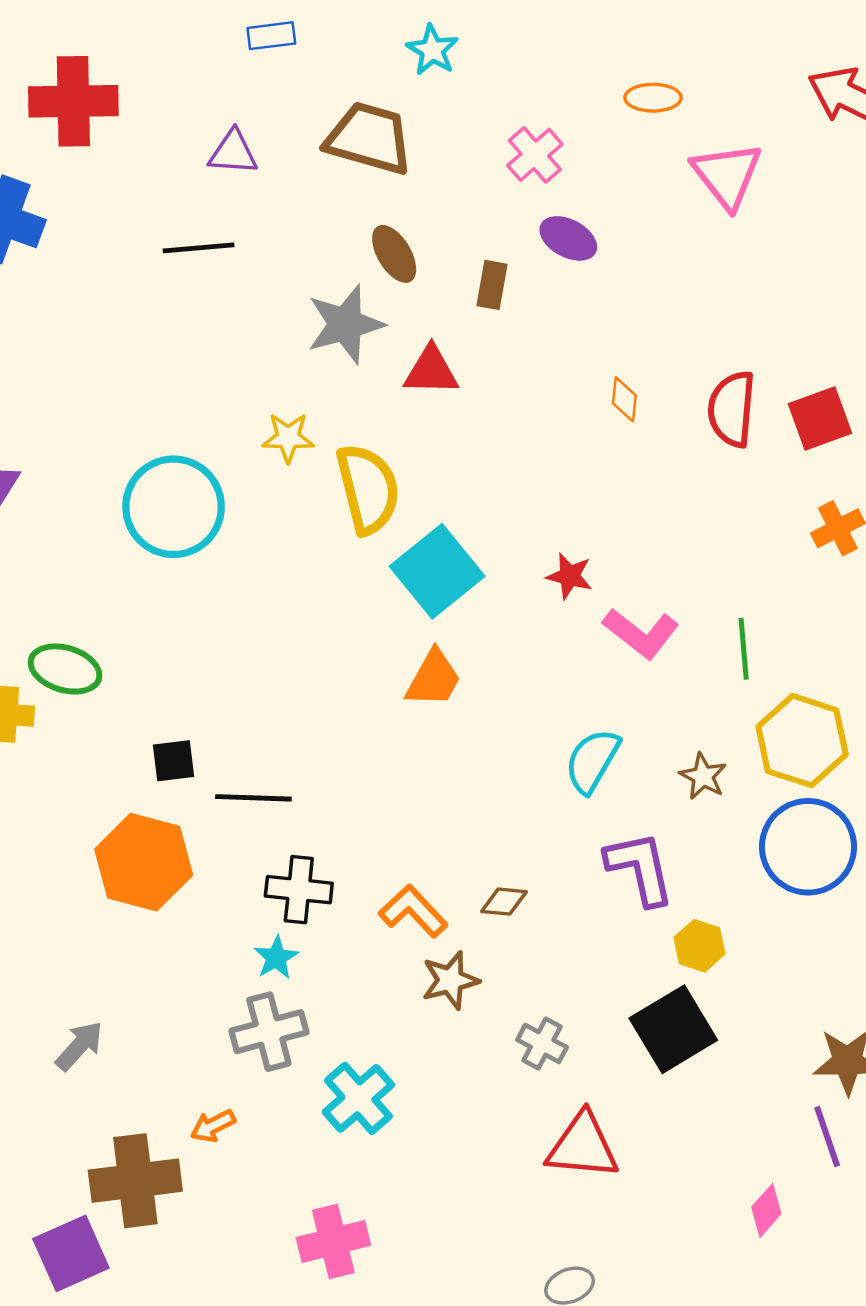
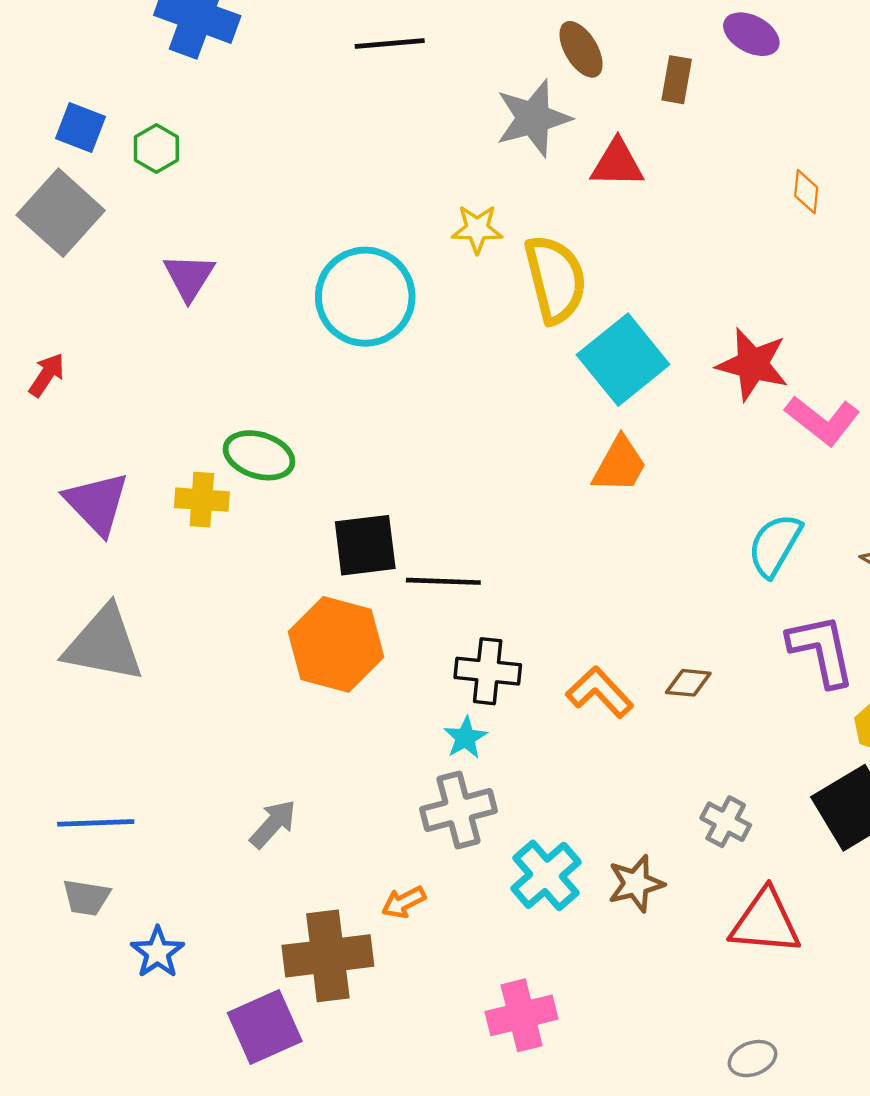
red star: (570, 576) -> (753, 364), size x1.6
black square: (174, 761) -> (365, 545), size x1.5
brown star: (450, 980) -> (636, 884), moved

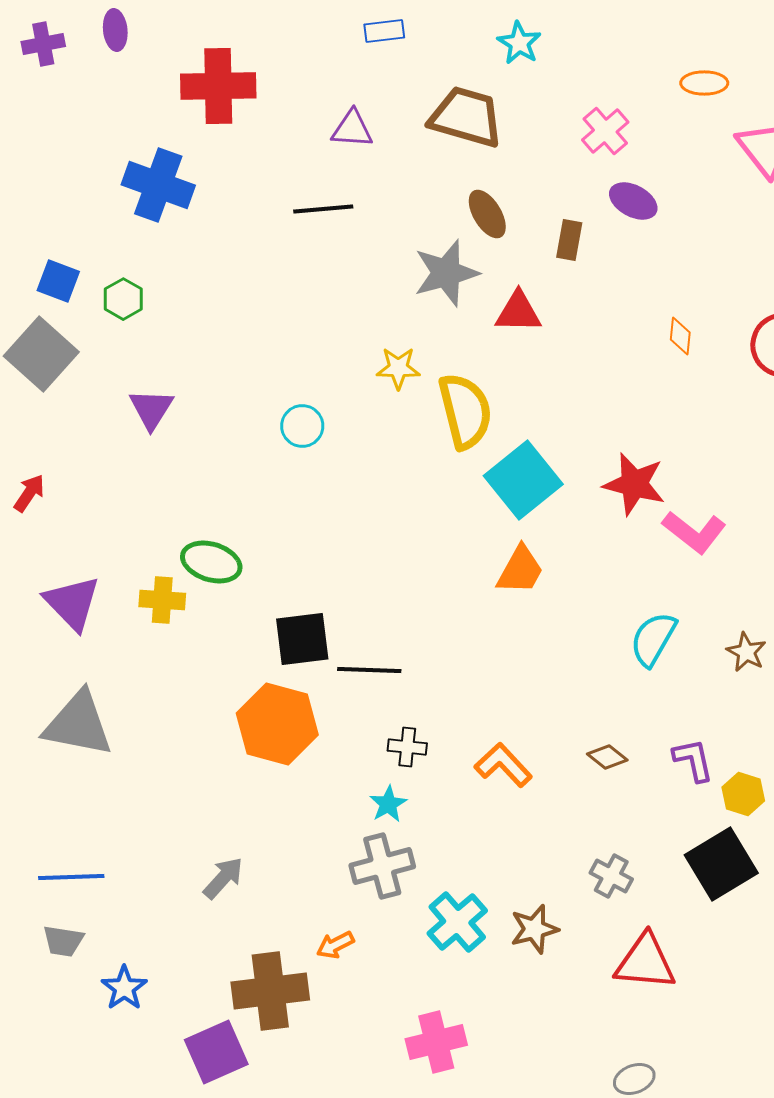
cyan circle: (365, 297) -> (302, 426), size x0.5
purple L-shape: (821, 650) -> (693, 760), moved, size x0.7
black cross: (488, 671) -> (407, 747), size x0.7
brown diamond: (688, 683) -> (607, 757), moved, turned 33

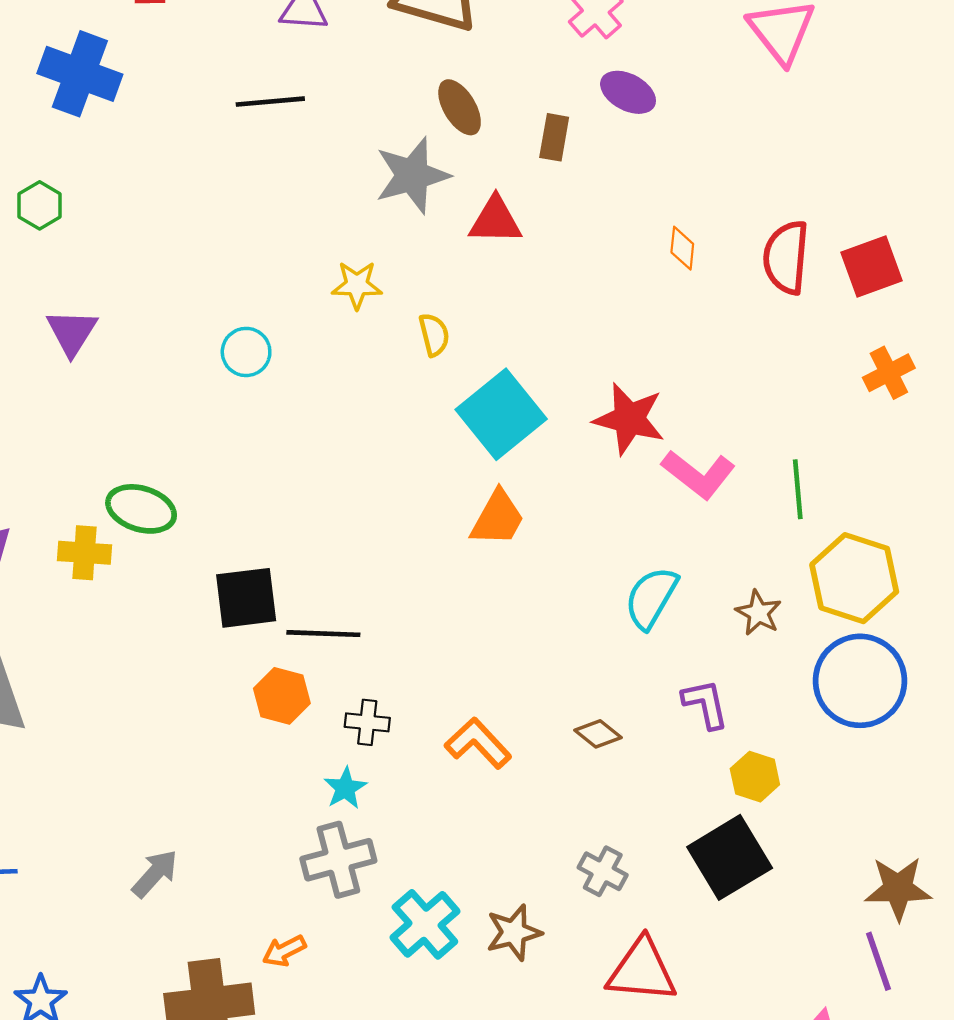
yellow semicircle: (465, 411) -> (434, 335), size x0.5
orange hexagon: (277, 724) -> (282, 696), moved, size x0.6
purple L-shape: (693, 760) -> (705, 704), moved

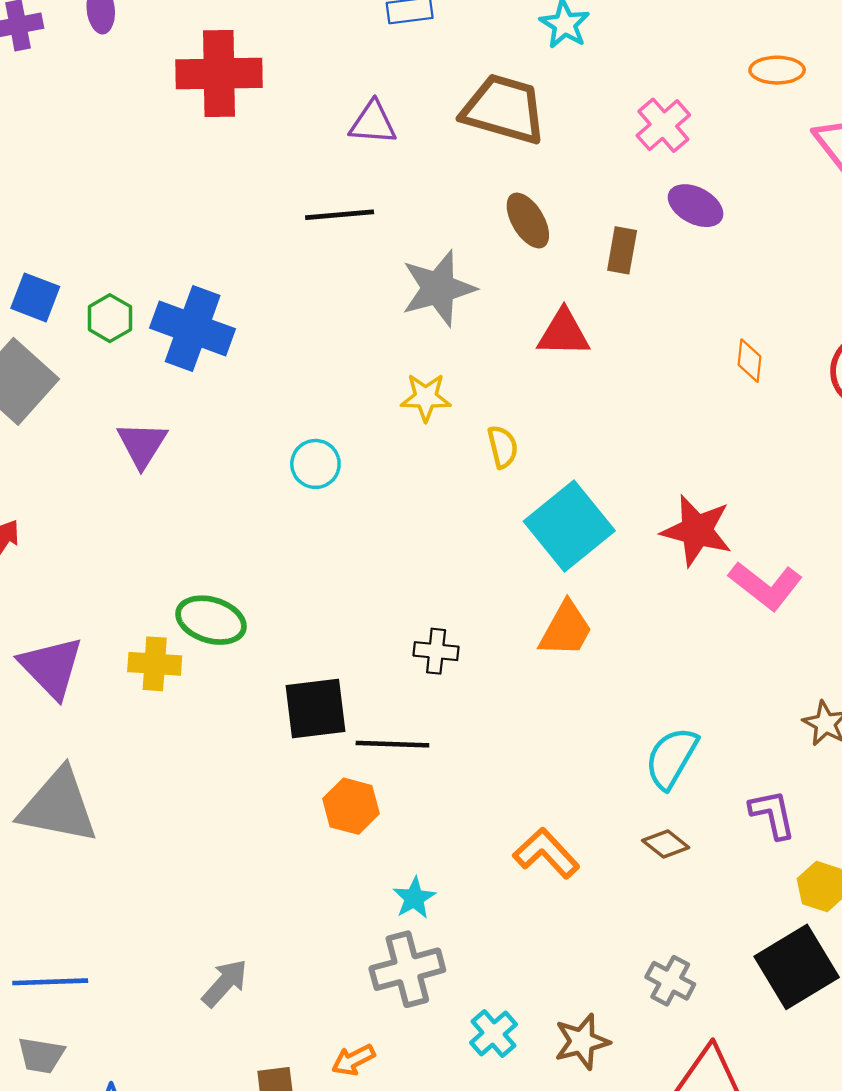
blue cross: (80, 74) -> (193, 328), moved
gray star: (412, 175) -> (438, 288), moved
cyan semicircle: (651, 598) -> (671, 758), moved
black cross: (367, 722) -> (436, 651), moved
cyan cross: (425, 924) -> (493, 1034), size x0.7

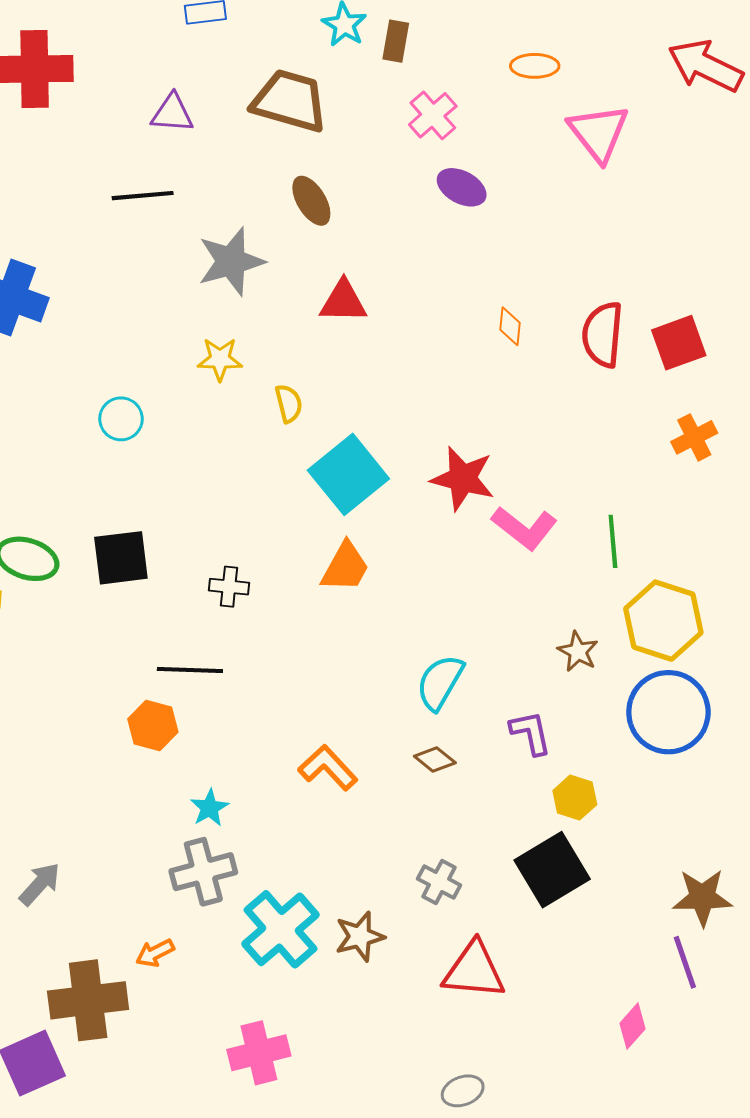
brown rectangle: (622, 250) -> (396, 41), moved
black square: (315, 709) -> (121, 558), moved
cyan cross: (493, 1034) -> (280, 929), size x1.8

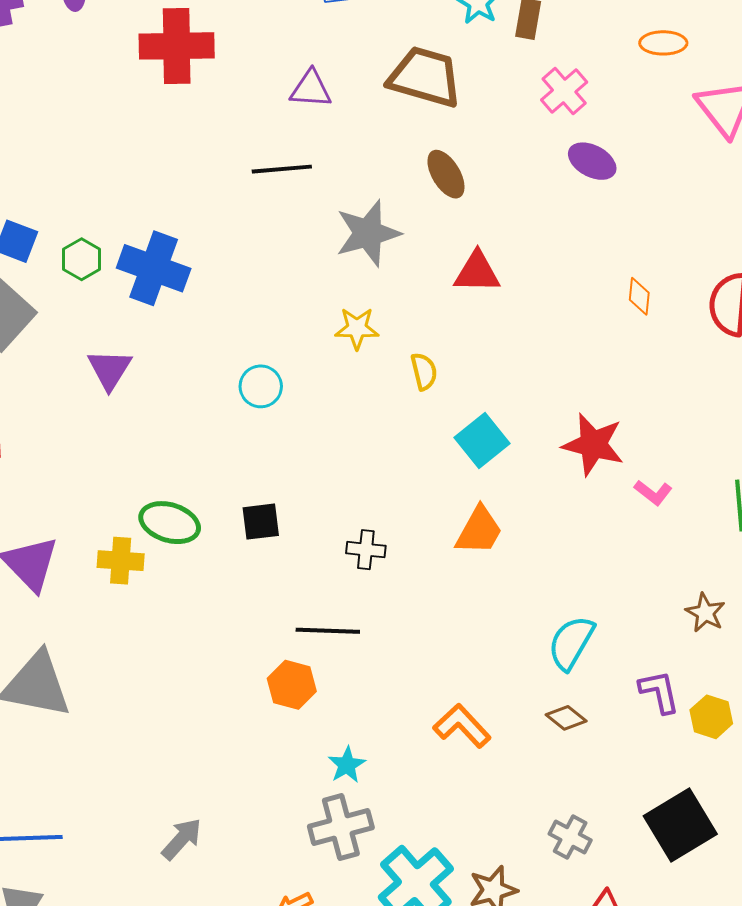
cyan square: (348, 474) -> (482, 440), size x0.7
pink L-shape: (524, 528) -> (653, 493), size x0.6
black square: (121, 558) -> (261, 522), size x0.7
yellow hexagon: (575, 798) -> (711, 717), moved

